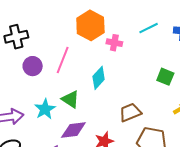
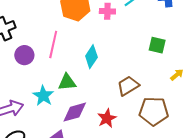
pink cross: (114, 43) -> (107, 11), moved
green triangle: (70, 99) -> (67, 82), turned -30

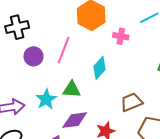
pink cross: (107, 11) -> (121, 36), moved

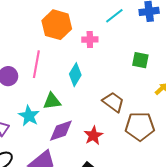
brown trapezoid: (131, 102) -> (113, 102), turned 70

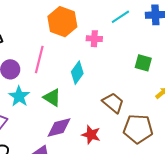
green triangle: (52, 101) -> (52, 98), turned 36
cyan star: (29, 116) -> (19, 96), moved
red star: (93, 135) -> (91, 135), turned -30

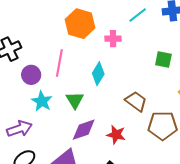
green triangle: (52, 98) -> (75, 100), turned 30

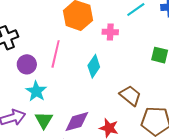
green triangle: (75, 100) -> (44, 120), moved

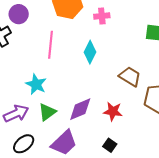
purple circle: (27, 64) -> (19, 14), moved
green triangle: (44, 120) -> (47, 112), turned 30

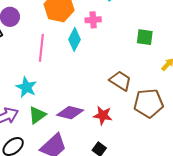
cyan diamond: (90, 52) -> (74, 39), moved
purple diamond: (80, 109) -> (70, 113), turned 36

